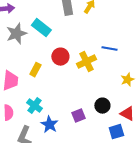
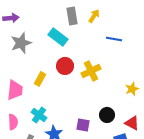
cyan rectangle: (41, 28) -> (58, 37), moved
blue line: (109, 49) -> (114, 39), moved
purple square: (78, 116) -> (83, 125), turned 32

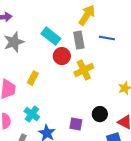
gray rectangle: (72, 16) -> (79, 40), moved
yellow arrow: (94, 16) -> (87, 15), size x1.5
red circle: (65, 66) -> (62, 56), moved

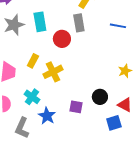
cyan rectangle: (51, 36) -> (40, 22), moved, turned 42
blue line: (107, 38) -> (118, 26), moved
yellow cross: (84, 70) -> (53, 72), moved

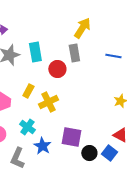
black circle: (100, 97) -> (89, 153), moved
purple square: (76, 107) -> (71, 137), size x1.5
blue square: (114, 123) -> (109, 153), turned -35

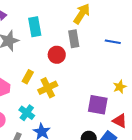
cyan rectangle: (35, 52) -> (35, 27), moved
purple square: (71, 137) -> (98, 105), moved

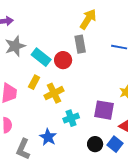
cyan rectangle: (35, 27) -> (41, 57), moved, turned -42
cyan cross: (27, 113) -> (71, 118), moved, turned 35

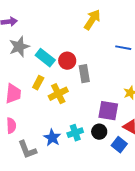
gray rectangle: (80, 44) -> (84, 74), moved
cyan cross: (71, 118) -> (75, 133), moved
black circle: (95, 144) -> (99, 132), moved
gray L-shape: (23, 149) -> (27, 150), turned -45

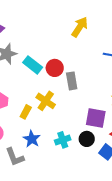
yellow rectangle: (38, 83) -> (26, 112), moved
yellow cross: (58, 94) -> (46, 101), turned -30
blue star: (52, 138) -> (32, 139), moved

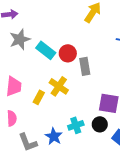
blue star: (32, 139) -> (54, 136), moved

